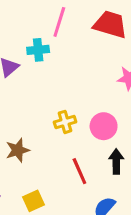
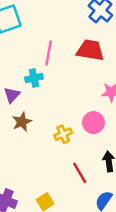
pink circle: (104, 126) -> (93, 123), moved
brown star: (18, 150) -> (22, 122), moved

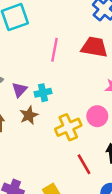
cyan cross: (34, 78) -> (43, 93), moved
yellow cross: (63, 134) -> (68, 127), size x1.5

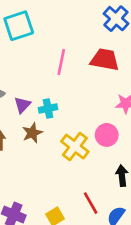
yellow cross: (68, 127) -> (75, 147), turned -30
red line: (84, 164) -> (91, 203), moved

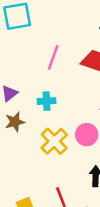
cyan cross: (48, 109) -> (47, 101), moved

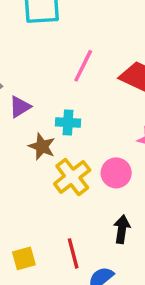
brown star: (15, 122) -> (42, 146), moved, turned 30

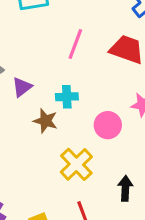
pink circle: (116, 173) -> (108, 125), moved
yellow cross: (72, 177) -> (76, 164), moved

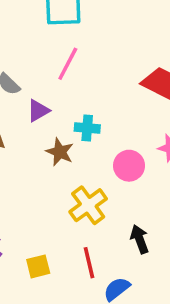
pink line: (75, 44) -> (68, 64), moved
black arrow: (125, 188) -> (140, 239), turned -30

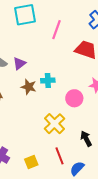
pink line: (68, 64) -> (56, 30), moved
purple triangle: (38, 111) -> (19, 64), moved
brown star: (60, 152) -> (29, 87), moved

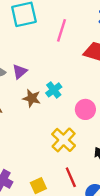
cyan cross: (48, 80) -> (54, 90), turned -32

